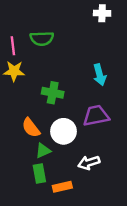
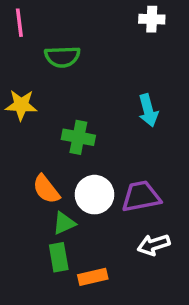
pink line: (13, 46) -> (19, 23), moved
purple trapezoid: (96, 116) -> (141, 196), moved
white arrow: (89, 163) -> (154, 245), moved

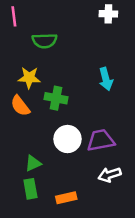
yellow star: (21, 105) -> (29, 78), moved
orange semicircle: (46, 189) -> (20, 106), moved
green triangle: (64, 223) -> (33, 163), moved
green rectangle: (59, 257) -> (30, 189), moved

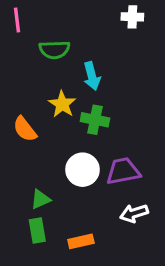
yellow star: (29, 78) -> (62, 104), moved, turned 30
cyan arrow: (106, 79) -> (92, 76), moved
green cross: (56, 98) -> (95, 120), moved

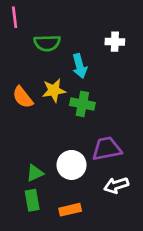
white cross: (132, 17) -> (115, 42), moved
yellow star: (62, 104) -> (54, 90), turned 30
orange semicircle: (25, 129) -> (23, 97), moved
white circle: (82, 170) -> (72, 165), moved

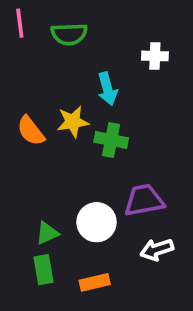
green semicircle: (47, 43) -> (69, 34), moved

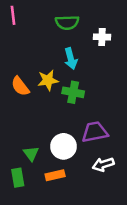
green semicircle: (69, 34) -> (67, 23), moved
green triangle: (47, 233) -> (31, 154), turned -42
green rectangle: (44, 270) -> (18, 178), moved
orange rectangle: (95, 282) -> (55, 175), moved

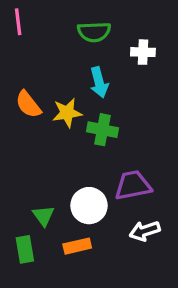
orange semicircle: (20, 86) -> (28, 104), moved

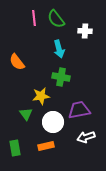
pink line: (18, 22) -> (34, 18), moved
green semicircle: (94, 32) -> (56, 19), turned 54
yellow star: (67, 113) -> (41, 96), moved
green triangle: (43, 216) -> (26, 114), moved

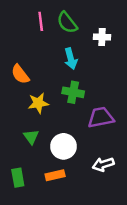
yellow star: (41, 96) -> (38, 103), moved
purple trapezoid: (79, 110) -> (101, 118), moved

